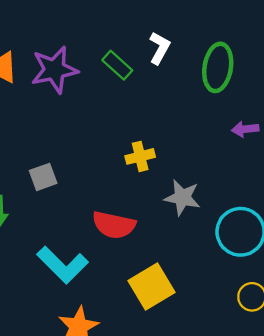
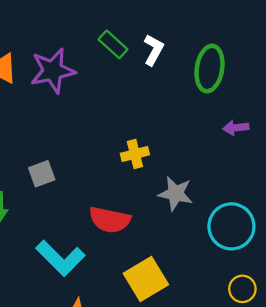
green rectangle: (117, 65) -> (113, 44), moved

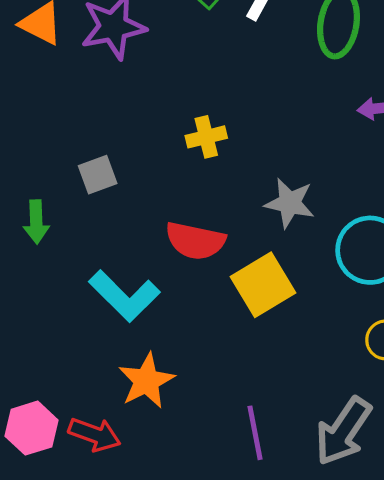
yellow cross: (135, 154) -> (206, 137), moved
yellow square: (146, 279) -> (263, 285), moved

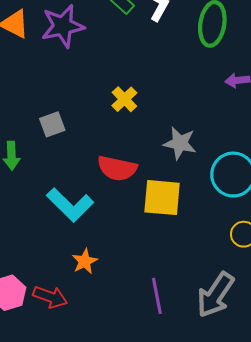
yellow cross: (206, 137) -> (124, 99), turned -30
yellow square: (263, 285) -> (162, 198), turned 36
orange star: (146, 381) -> (85, 261), size x0.7

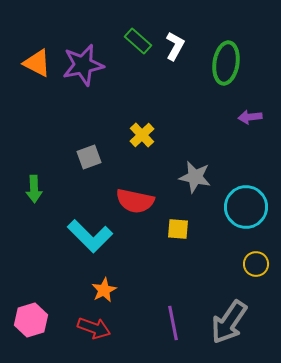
gray square: (52, 124) -> (89, 157), moved
yellow square: (162, 198) -> (178, 229), size x0.6
red arrow: (50, 297) -> (94, 328), moved

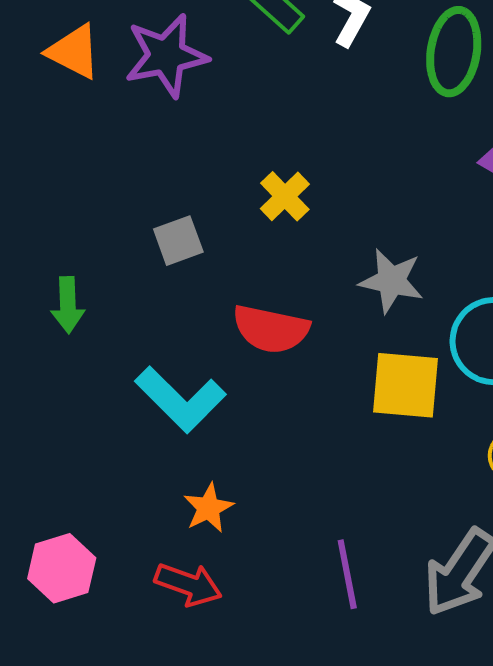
yellow square: (178, 229) -> (405, 385), moved, size x1.6

